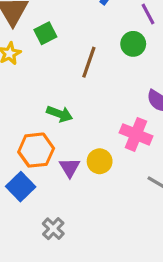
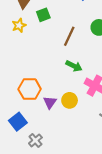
green arrow: (60, 114) -> (74, 66), moved
blue square: (21, 187) -> (18, 122), moved

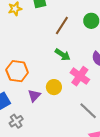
purple triangle: (50, 102) -> (34, 96), moved

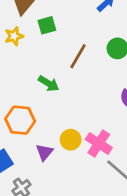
green arrow: (63, 55) -> (49, 83), moved
pink cross: (80, 76) -> (99, 144), moved

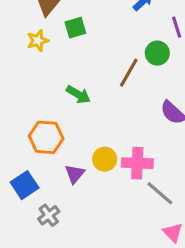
brown line: (78, 56) -> (129, 73), moved
pink cross: (99, 144) -> (137, 163), turned -30

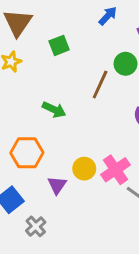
green square: (75, 28) -> (59, 45), moved
pink cross: (137, 163) -> (115, 170), turned -32

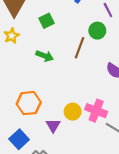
green arrow: (54, 110) -> (45, 56), moved
pink cross: (115, 170) -> (96, 111), turned -30

